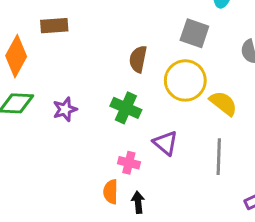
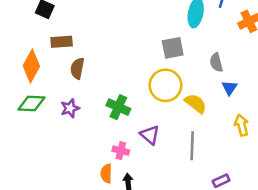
gray square: (194, 33) -> (173, 48), turned -30
brown semicircle: (138, 59) -> (77, 68), moved

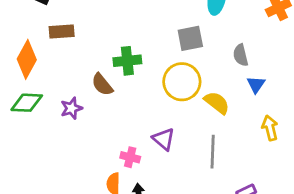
brown semicircle: (77, 68) -> (102, 85), moved, turned -50
green cross: (118, 107) -> (127, 61), moved, turned -30

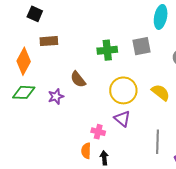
green cross: (127, 61) -> (107, 50), moved
yellow circle: (182, 82) -> (123, 90), moved
gray line: (213, 152) -> (158, 142), moved

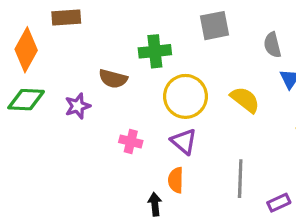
green cross: (107, 50) -> (155, 51), moved
brown semicircle: (78, 79) -> (113, 79), turned -36
pink cross: (98, 132) -> (131, 141), moved
orange semicircle: (86, 151) -> (176, 180), moved

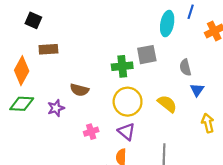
green cross: (155, 51) -> (122, 66), moved
pink cross: (131, 141) -> (91, 132), turned -32

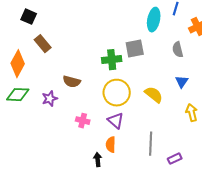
brown rectangle: (48, 49) -> (43, 44), turned 54
gray semicircle: (185, 67) -> (178, 50), moved
pink cross: (91, 132) -> (83, 121), turned 32

